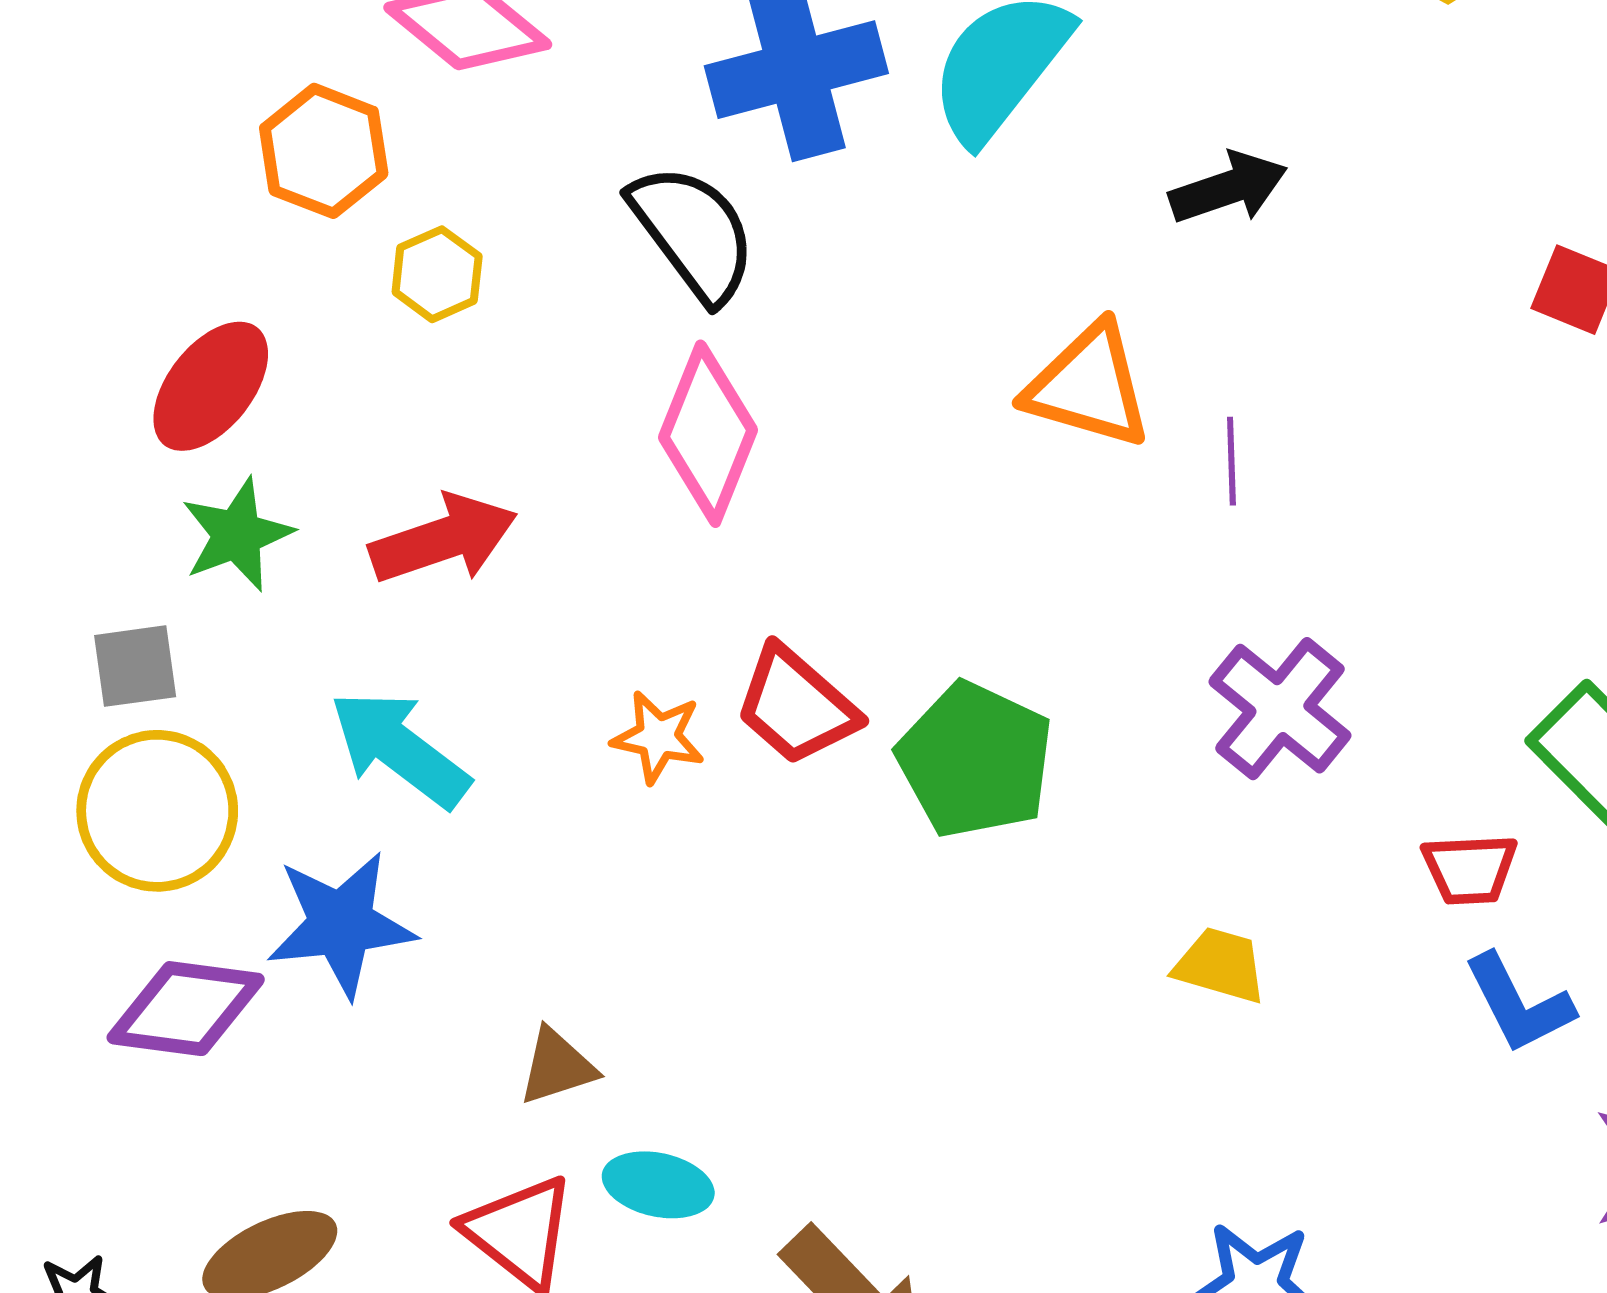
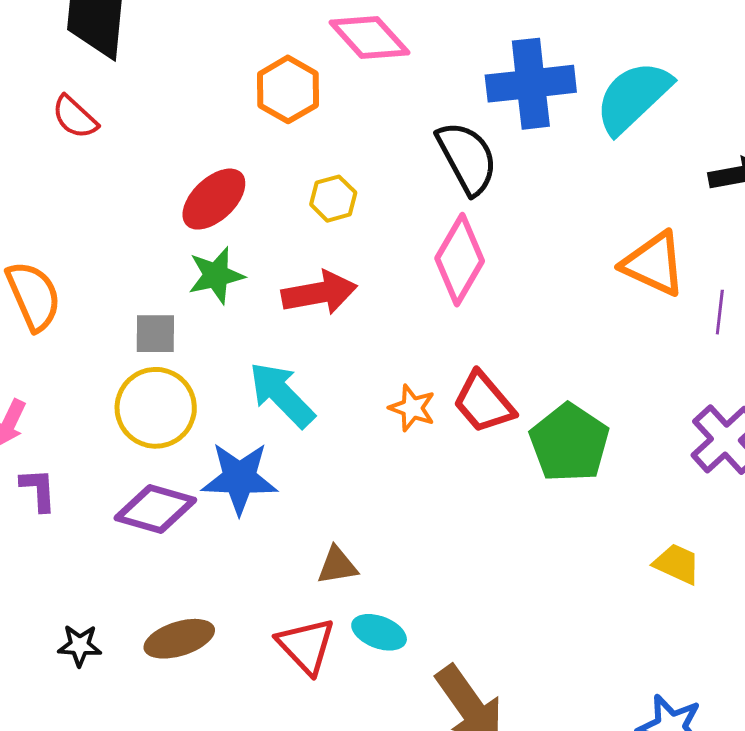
yellow hexagon: (437, 274) -> (333, 199), moved

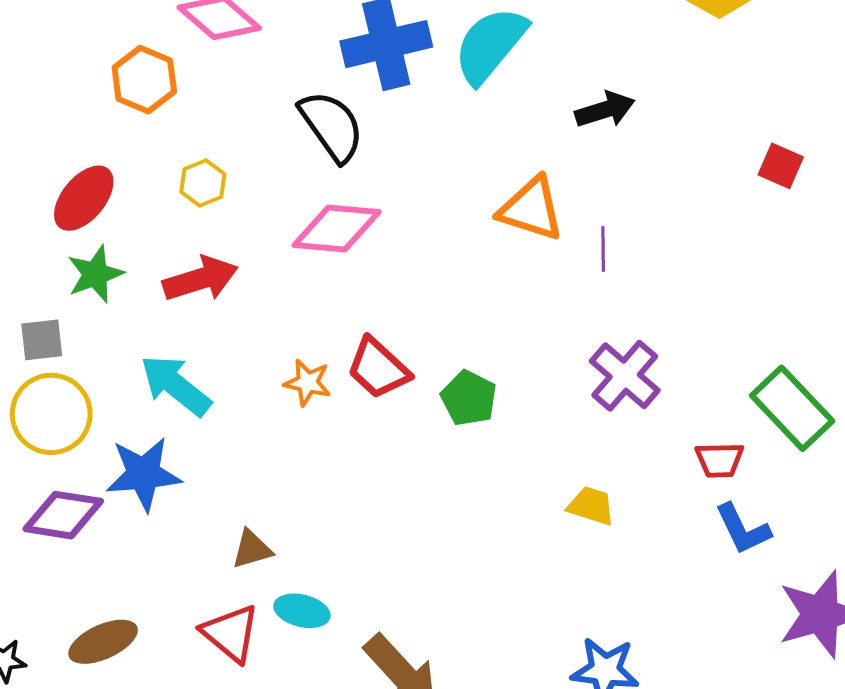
pink diamond: (460, 260) -> (337, 229), turned 72
green pentagon: (569, 443) -> (469, 398), size x0.7

